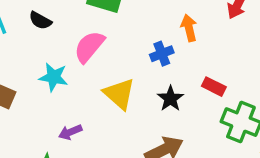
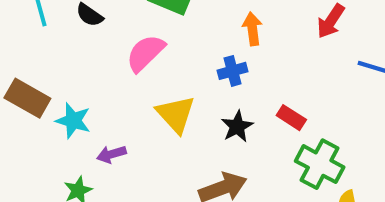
orange arrow: (189, 28) -> (252, 29), moved
cyan star: (54, 77) -> (73, 121), moved

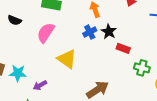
black star: (237, 126) -> (109, 32), moved
green cross: (320, 164) -> (142, 68), size x0.7

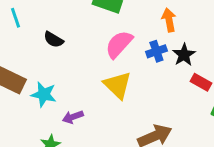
black semicircle: (15, 20) -> (53, 40), moved
pink semicircle: (46, 33) -> (119, 44), moved

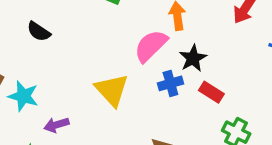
pink semicircle: (119, 44) -> (151, 46), moved
blue cross: (156, 51) -> (170, 83), moved

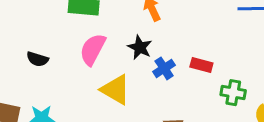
pink semicircle: (151, 46) -> (93, 49), moved
black star: (193, 58) -> (140, 47), moved

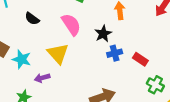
pink semicircle: (93, 49) -> (71, 24), turned 100
yellow triangle: (116, 90) -> (58, 54), moved

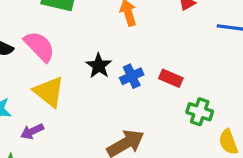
pink semicircle: (71, 24) -> (39, 46), moved
black star: (103, 34) -> (99, 66), moved

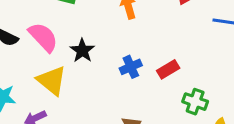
black star: (99, 66) -> (82, 51), moved
red rectangle: (171, 78) -> (168, 69), turned -55

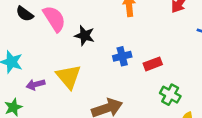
black star: (82, 51) -> (85, 36), turned -30
yellow triangle: (52, 81) -> (69, 77), moved

